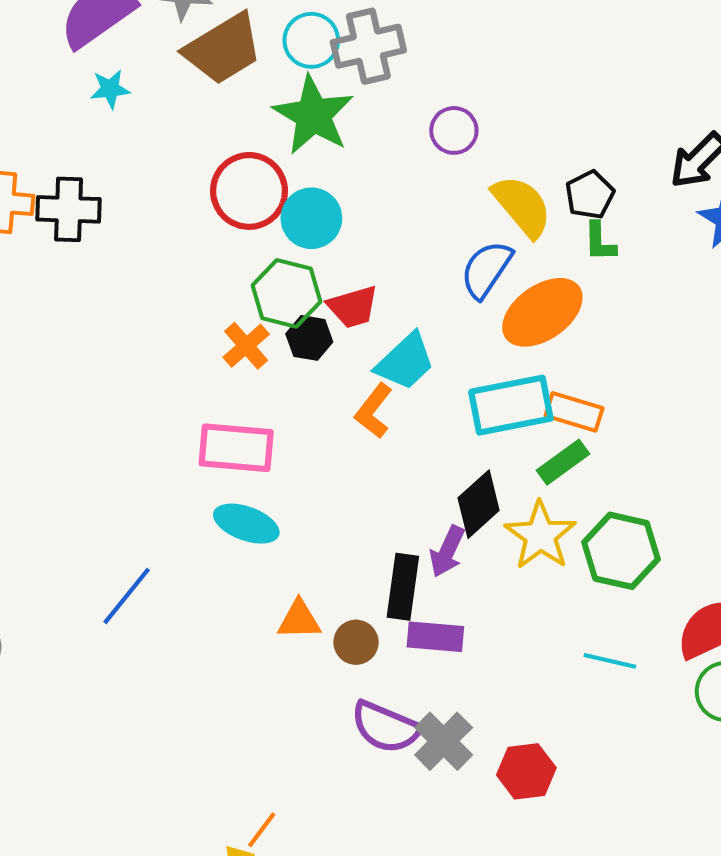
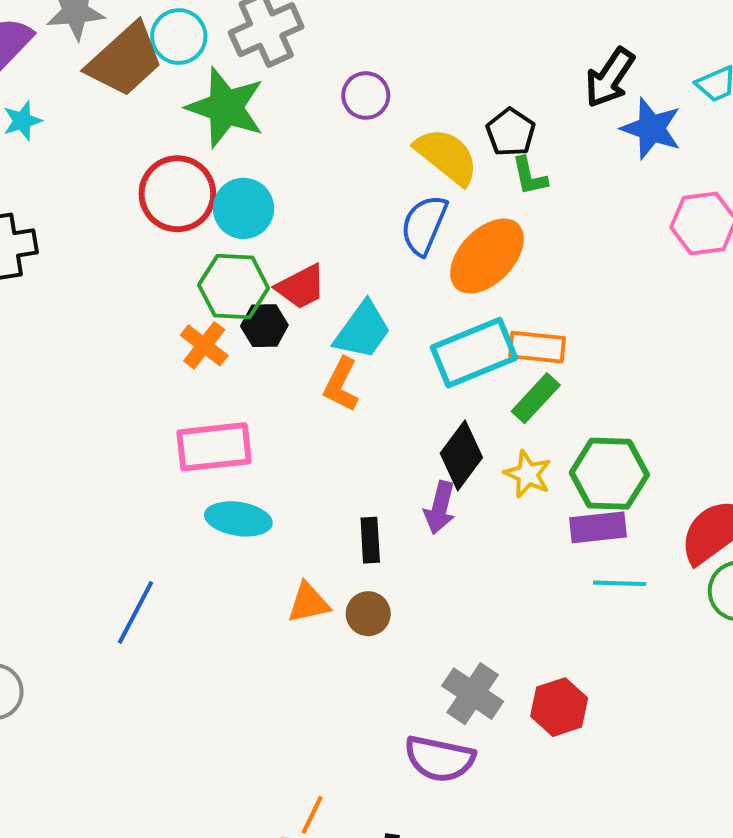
cyan circle: (311, 40) -> (179, 37), moved
yellow star: (540, 535) -> (528, 474), size x0.7
black rectangle: (403, 587) -> (370, 540), moved, size x0.7
purple rectangle: (435, 637) -> (598, 527), moved
purple semicircle: (386, 727) -> (440, 759), moved

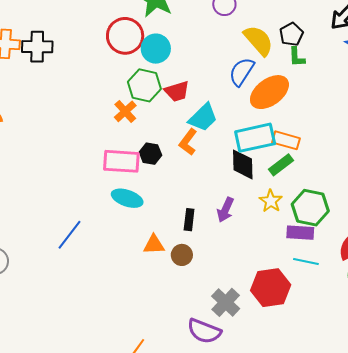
black hexagon: (264, 326) -> (150, 154), moved
black diamond: (461, 455) -> (243, 164), moved, turned -48
red hexagon: (559, 707) -> (271, 288), moved, size x1.4

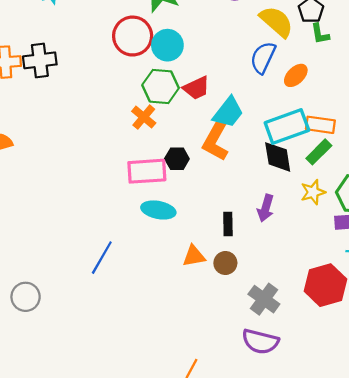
orange ellipse: (269, 92) -> (296, 75), size x0.6
orange L-shape: (188, 142) -> (216, 141), size x1.4
yellow star: (271, 201) -> (313, 192), turned 30
gray cross: (226, 302) -> (264, 299), moved

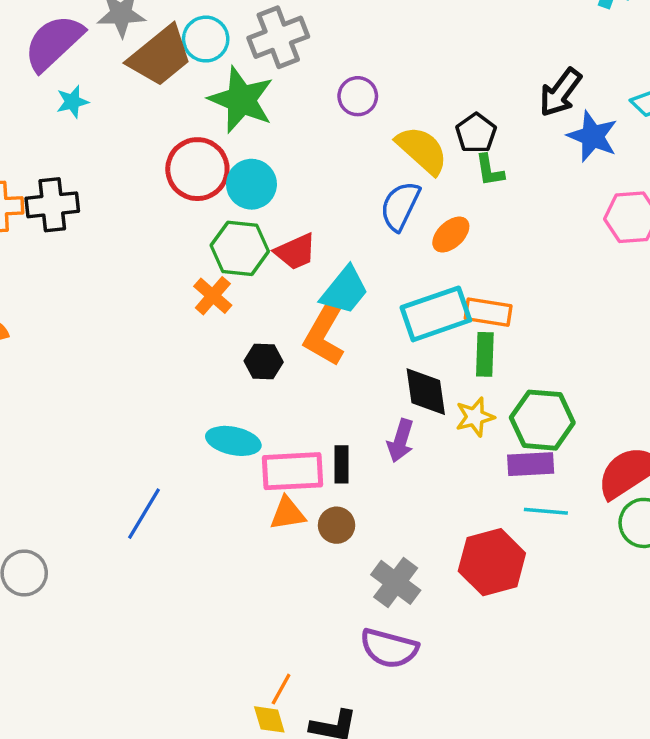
green rectangle: (319, 152) -> (485, 354), turned -44
black diamond: (278, 157) -> (426, 392), moved
pink rectangle: (147, 171) -> (293, 471), moved

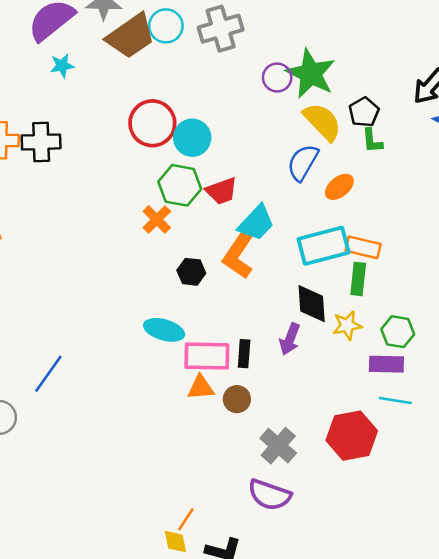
green star: (241, 100) -> (311, 74), moved
green hexagon: (542, 420) -> (398, 332), size x0.7
blue line: (144, 514) -> (48, 374), moved

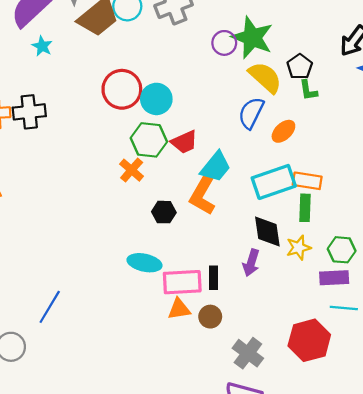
cyan star: (62, 66) -> (42, 46), turned -30

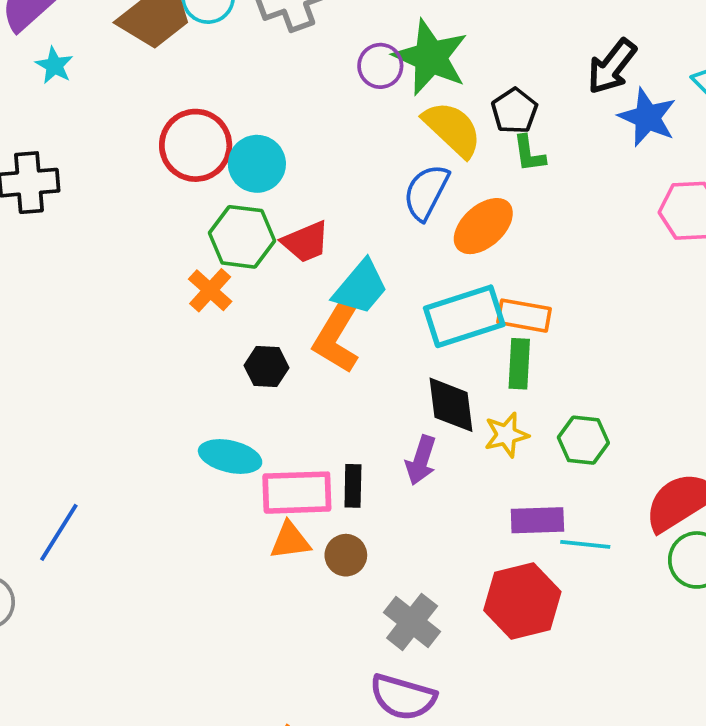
orange ellipse: (283, 131) -> (483, 226), size x1.4
purple rectangle: (334, 278) -> (537, 520), moved

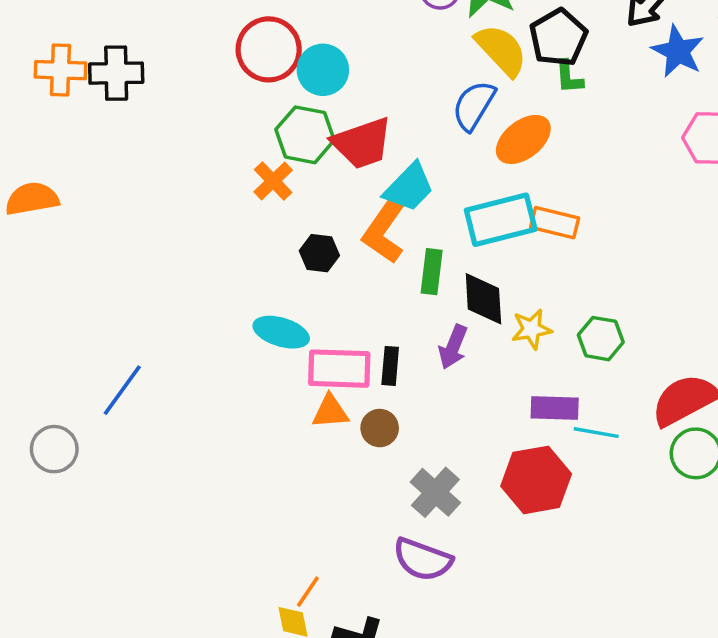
black pentagon: (514, 111) -> (558, 38), size x1.4
red trapezoid: (306, 242) -> (362, 143), size x1.4
green rectangle: (519, 364) -> (432, 272), moved

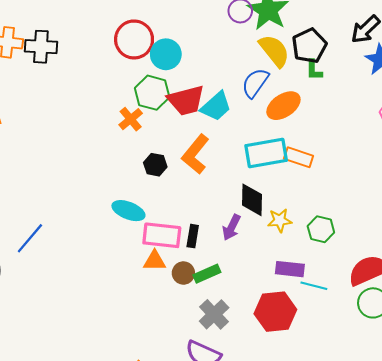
cyan trapezoid: (409, 187) -> (216, 106), moved
green rectangle: (432, 272) -> (207, 274), moved, turned 55

